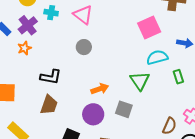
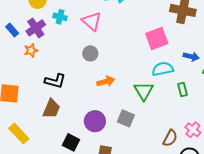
orange arrow: (100, 89) -> (106, 81), moved

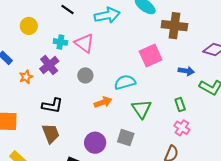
cyan cross: (60, 17) -> (60, 42), moved
purple cross: (36, 28) -> (49, 65), moved
cyan semicircle: (163, 69) -> (125, 82), moved
brown trapezoid: (51, 109) -> (51, 133), turned -40
pink cross: (193, 130) -> (182, 128), moved

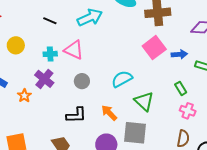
pink square: (151, 56) -> (154, 48), moved
orange arrow: (103, 102) -> (109, 113), moved, turned -102
black L-shape: (52, 106) -> (76, 115), moved
gray square: (126, 138) -> (135, 133), size x1.4

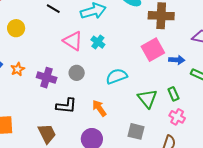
cyan cross: (50, 54) -> (98, 42), moved, turned 32
purple cross: (44, 79) -> (47, 78), moved, turned -30
orange star: (24, 96) -> (18, 69), moved
green triangle: (144, 101) -> (147, 99), moved
gray square: (135, 133) -> (136, 131), moved, size x0.7

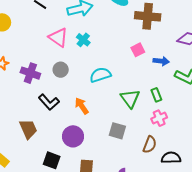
pink square: (153, 50) -> (138, 50), size x0.6
black L-shape: (66, 106) -> (49, 102), turned 40
pink cross: (177, 117) -> (159, 118), turned 35

